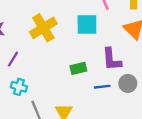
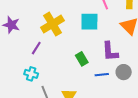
purple line: (13, 59) -> (36, 48), moved
green rectangle: (78, 68) -> (82, 59), turned 72

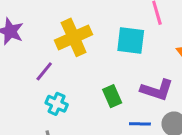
purple L-shape: (110, 51) -> (157, 90), turned -75
cyan cross: (31, 74) -> (57, 104), moved

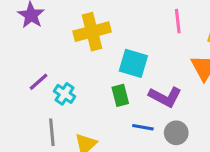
cyan square: (131, 40) -> (133, 63), moved
purple line: (44, 71) -> (39, 82), moved

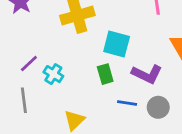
gray line: (52, 132) -> (24, 100), moved

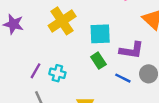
blue line: (127, 103) -> (123, 78), turned 35

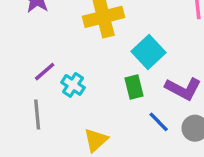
cyan square: (100, 34) -> (149, 52), turned 30

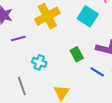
cyan square: (149, 52) -> (88, 16), moved
purple line: (45, 72) -> (18, 38), moved, turned 40

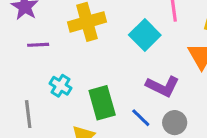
green rectangle: (77, 54) -> (102, 103), moved, size x1.5

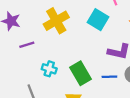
blue line: (141, 118) -> (109, 77), turned -32

